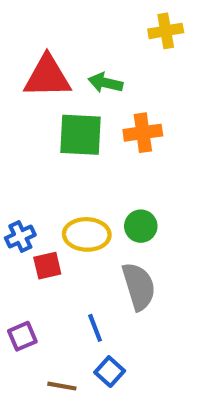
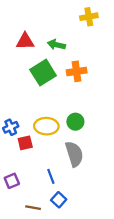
red triangle: (47, 77) -> (25, 41), size x0.7
green square: (81, 135) -> (43, 73), turned -35

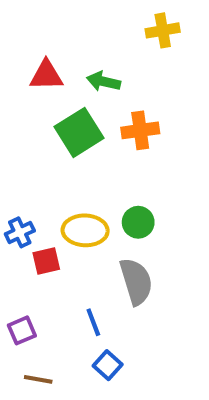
brown line: (33, 208) -> (38, 379), moved

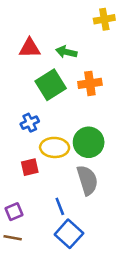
green circle: (138, 222) -> (89, 142), size x1.5
blue cross: (20, 232) -> (30, 123), moved
blue square: (108, 365) -> (69, 234), size x1.5
brown line: (38, 379) -> (13, 238), moved

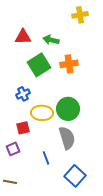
purple square: (14, 212) -> (13, 149), moved
blue square: (69, 234) -> (75, 176), moved

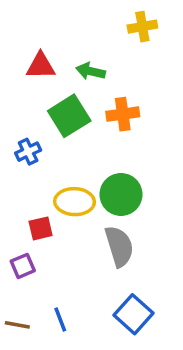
blue cross: (23, 94) -> (28, 152), moved
blue line: (46, 158) -> (60, 320), moved

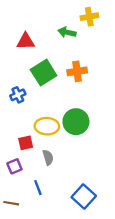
green arrow: (91, 71) -> (67, 32), moved
gray semicircle: (119, 246) -> (48, 157), moved, size x0.6
blue line: (60, 320) -> (38, 188), moved

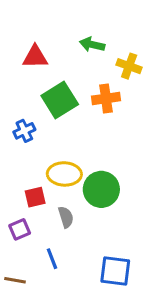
yellow cross: (89, 17) -> (129, 66), moved, turned 30
green circle: (76, 122) -> (101, 189), moved
blue square: (84, 197) -> (115, 271), turned -35

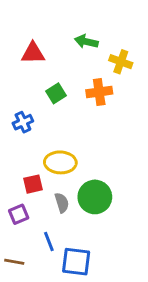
green square: (60, 100) -> (56, 93), size x0.6
green circle: (101, 189) -> (95, 197), moved
blue square: (115, 271) -> (76, 262), moved

